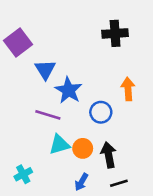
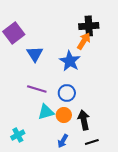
orange arrow: (128, 89) -> (84, 41), moved, turned 36
blue star: (68, 90) -> (70, 61), moved
blue circle: (101, 112) -> (67, 93), moved

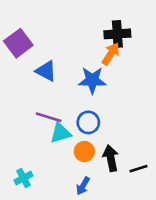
blue triangle: (35, 54) -> (46, 71), turned -30
blue star: (70, 61) -> (92, 80), turned -30
cyan triangle: (46, 112) -> (61, 133), moved
black line: (92, 142) -> (138, 169), moved

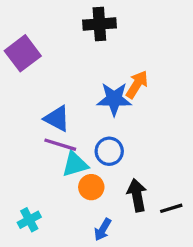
black cross: (117, 34) -> (99, 24), moved
orange arrow: (111, 54) -> (137, 84), moved
blue triangle: (46, 71) -> (57, 119), moved
orange circle: (84, 152) -> (91, 187), moved

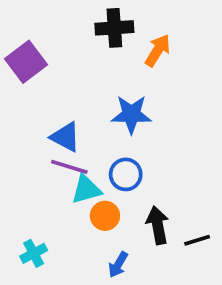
orange arrow: (137, 84) -> (158, 50), moved

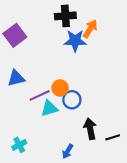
blue star: (131, 114) -> (75, 41), moved
blue triangle: (66, 137) -> (16, 78), moved, turned -42
purple line: (69, 167) -> (40, 95), turned -42
orange circle: (105, 216) -> (60, 88), moved

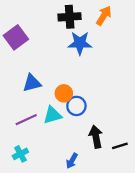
orange arrow: (90, 29) -> (104, 16), moved
blue triangle: (16, 78) -> (32, 83), moved
purple line: (40, 95) -> (26, 120), moved

